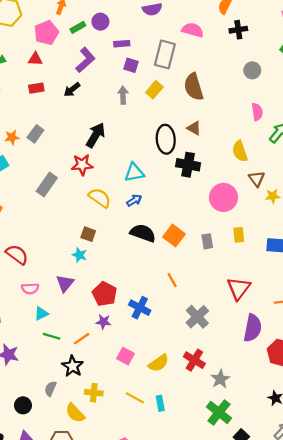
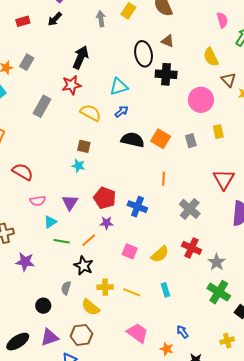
orange line: (172, 280) -> (163, 179), turned 40
purple triangle: (65, 283) -> (70, 202), moved
yellow line: (135, 398) -> (132, 292), moved

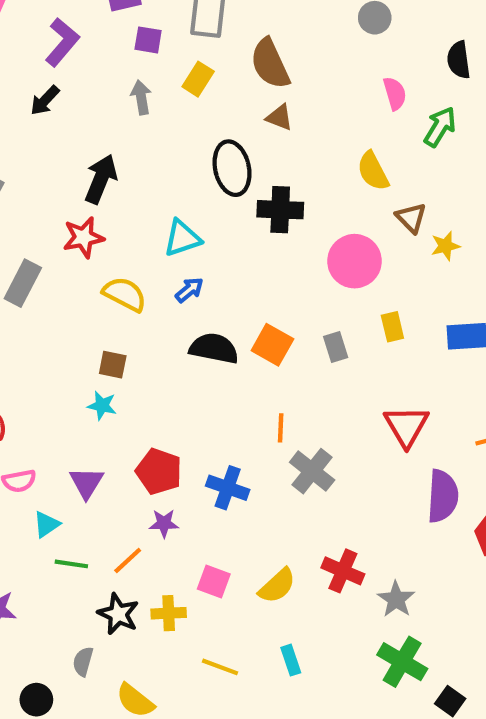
brown triangle: (168, 41) -> (280, 117), moved
gray cross: (190, 209) -> (312, 471), moved
yellow cross: (105, 287) -> (169, 613), moved

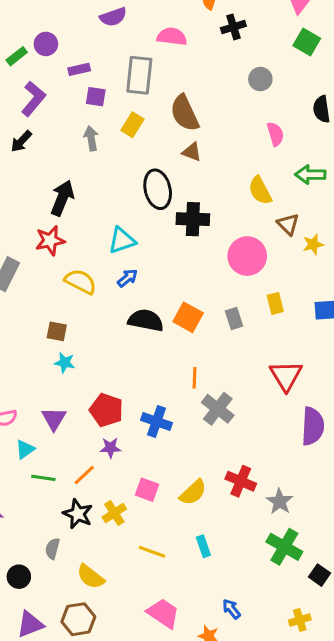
green arrow: (440, 127) -> (310, 174), moved, turned -120
brown square: (113, 365) -> (57, 331), moved
yellow cross: (169, 613) -> (114, 513), turned -30

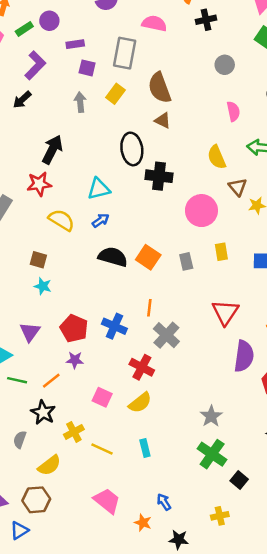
blue cross: (156, 421) -> (114, 326), moved
red cross: (241, 481) -> (142, 367), moved
yellow cross: (114, 513) -> (74, 432), moved
yellow semicircle: (91, 577) -> (49, 465), turned -80

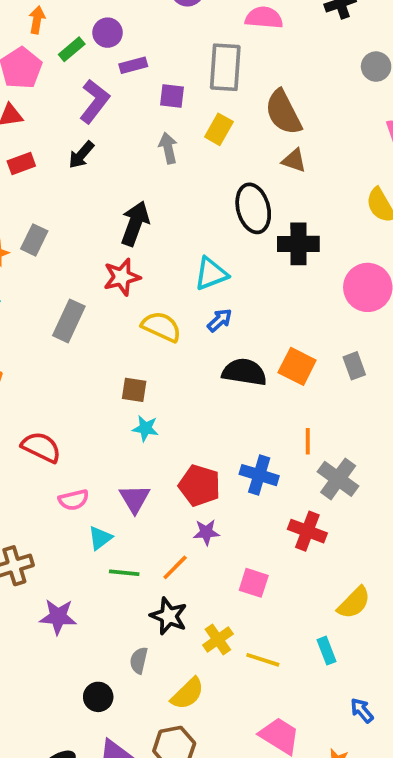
purple rectangle: (75, 44) -> (133, 65), moved
yellow semicircle: (140, 403) -> (354, 603), moved
blue arrow: (164, 502) -> (362, 710), moved

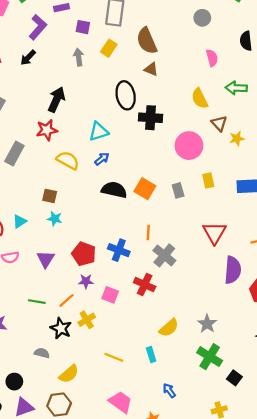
cyan triangle: (100, 538) -> (20, 221), moved
pink square: (254, 583) -> (110, 295), moved
yellow cross: (218, 640) -> (87, 320), moved
gray semicircle: (139, 660) -> (42, 353), turned 88
black circle: (98, 697) -> (14, 382), moved

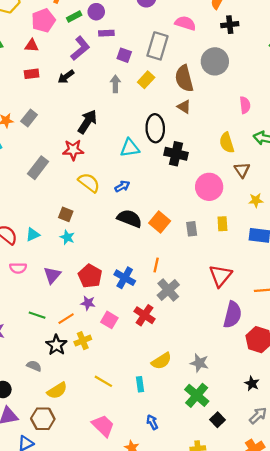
gray circle: (202, 18) -> (215, 61), moved, size x1.6
cyan triangle: (99, 132) -> (130, 148), moved
yellow star: (237, 139) -> (256, 200), moved
gray star: (207, 324) -> (199, 363), turned -30

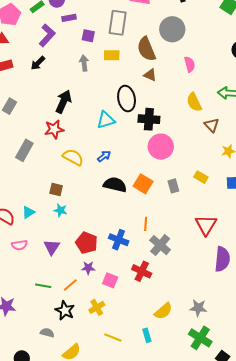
yellow rectangle: (146, 80) -> (112, 55), turned 56
pink semicircle: (245, 105) -> (190, 64), moved
pink circle: (209, 187) -> (161, 147), moved
yellow rectangle: (222, 224) -> (201, 177), turned -48
yellow cross: (83, 341) -> (97, 307), moved

